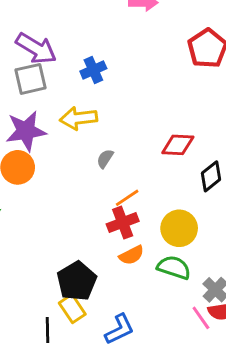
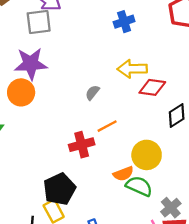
blue cross: (93, 70) -> (124, 22), moved
yellow arrow: (79, 118) -> (132, 69), moved
red cross: (123, 223) -> (82, 145), moved
orange semicircle: (132, 255) -> (123, 174), moved

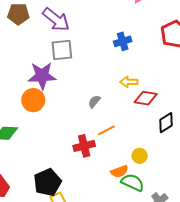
gray square: (39, 22) -> (62, 50), moved
yellow arrow: (132, 69) -> (129, 82), size x0.7
yellow circle: (147, 155) -> (140, 156), size x0.6
black pentagon: (59, 189) -> (47, 182), moved

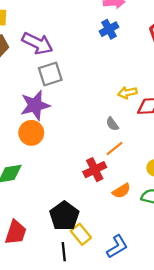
blue cross: (123, 41) -> (109, 29), moved
gray semicircle: (94, 102) -> (112, 124), moved, turned -64
orange semicircle: (119, 171) -> (121, 191), moved

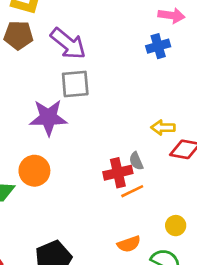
orange circle: (31, 133) -> (34, 171), moved
red cross: (95, 170) -> (118, 173), moved

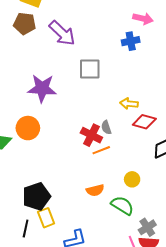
gray square: (75, 84) -> (90, 69), moved
red cross: (118, 173) -> (91, 135), turned 35

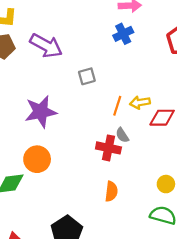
gray square: (90, 69) -> (87, 76), size x0.7
orange line: (101, 150) -> (117, 106), moved, turned -36
orange semicircle: (95, 190) -> (111, 191), moved, turned -54

